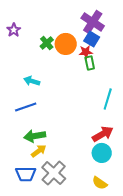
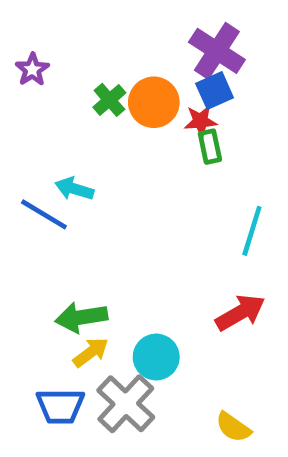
blue square: (92, 39) -> (215, 91), turned 35
blue line: (26, 107) -> (44, 214), moved, turned 50
cyan circle: (102, 153) -> (156, 357), moved

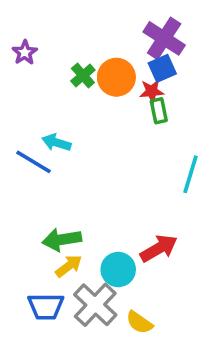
red arrow: (240, 313) -> (159, 248), moved
yellow semicircle: (233, 427) -> (139, 322), moved

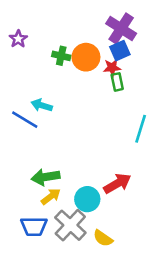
green cross: (83, 75) -> (61, 56), turned -36

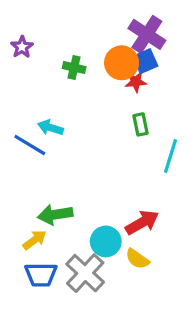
orange circle: (86, 57) -> (122, 63), moved
green rectangle: (117, 82) -> (141, 124), moved
yellow arrow: (51, 197) -> (35, 240), moved
yellow semicircle: (103, 238) -> (137, 259), moved

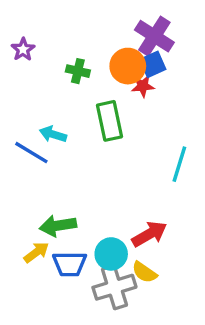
green rectangle: (141, 124) -> (109, 121), moved, size x1.6
gray cross: (85, 273) -> (114, 287), moved, turned 30
blue trapezoid: (41, 275) -> (70, 264), moved

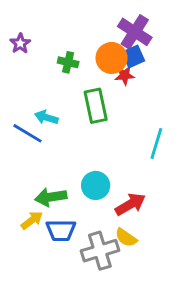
cyan circle: (111, 254) -> (96, 185), moved

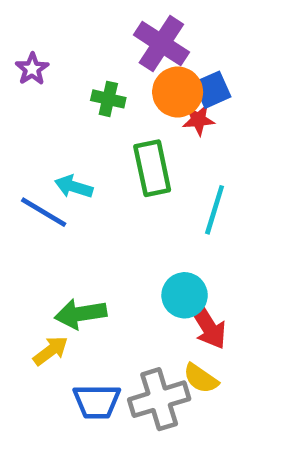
purple cross: (135, 32) -> (161, 44), moved
cyan line: (156, 143) -> (215, 210), moved
cyan circle: (96, 185) -> (185, 295), moved
red arrow: (130, 204) -> (208, 325), turned 88
blue trapezoid: (61, 230) -> (97, 402), moved

